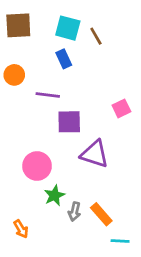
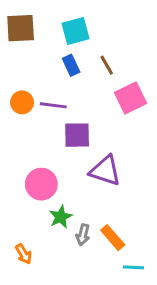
cyan square: (68, 28) -> (76, 31), turned -30
brown line: (96, 36) -> (107, 65), moved
orange circle: (14, 75) -> (22, 102), moved
pink square: (121, 108) -> (131, 98), moved, size x1.5

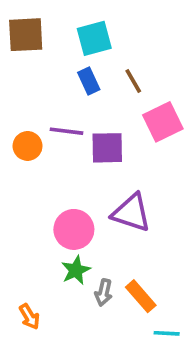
orange circle: (22, 102) -> (28, 146), moved
purple square: (77, 135) -> (107, 148), moved
pink circle: (41, 184) -> (74, 229), moved

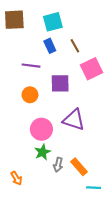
purple line: (66, 131) -> (31, 66), moved
orange circle: (28, 146) -> (30, 95), moved

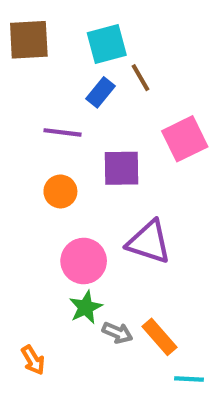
blue rectangle: (50, 46) -> (100, 92), turned 64
brown line: (75, 46) -> (141, 78), moved
gray arrow: (58, 165) -> (117, 333), turned -80

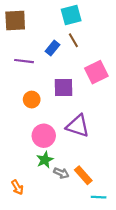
cyan square: (107, 44) -> (71, 15), moved
purple line: (63, 132) -> (24, 61), moved

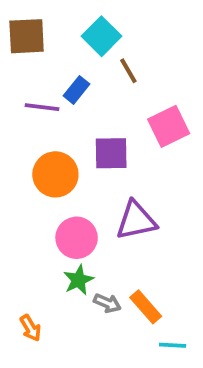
cyan square: (71, 15) -> (102, 36), moved, turned -30
blue rectangle: (53, 48) -> (77, 90), moved
orange circle: (32, 100) -> (55, 174), size x1.5
purple triangle: (78, 126) -> (136, 220), turned -30

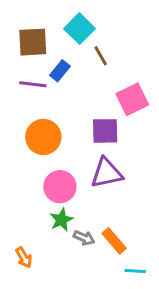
brown square: (27, 36) -> (33, 42), moved
purple square: (111, 153) -> (105, 131), moved

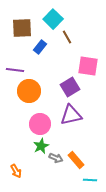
purple line: (33, 84) -> (15, 70), moved
pink square: (132, 99) -> (88, 66), turned 35
purple square: (105, 131) -> (70, 87), turned -30

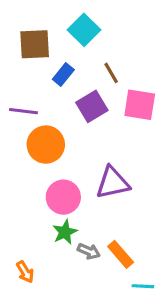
brown line: (67, 37) -> (111, 73), moved
purple square: (70, 87) -> (92, 106), moved

